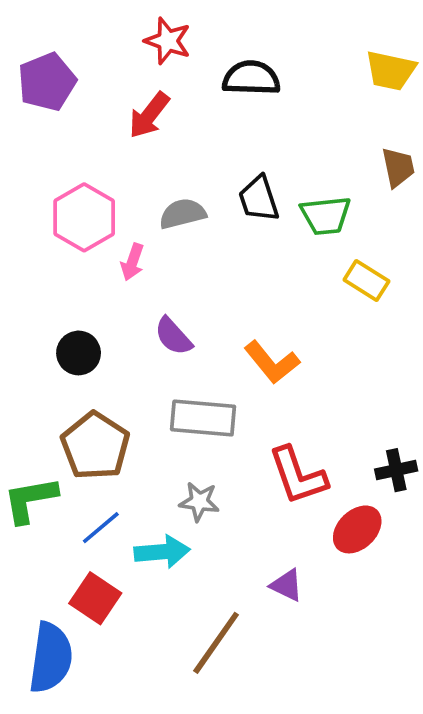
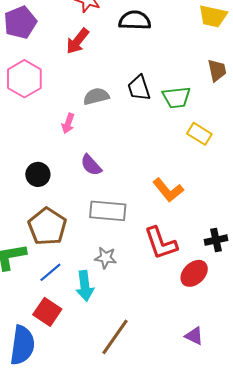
pink hexagon: (84, 217) -> (24, 79), moved
orange L-shape: (272, 362) -> (168, 190), moved
cyan arrow: (162, 552) -> (85, 286), turned 88
purple triangle: (287, 585) -> (194, 336), moved

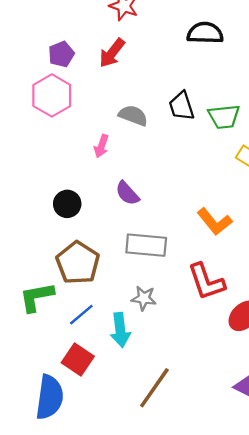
black semicircle: (135, 20) -> (205, 33), moved
purple pentagon: (20, 22) -> (61, 54), moved, size x0.7
gray semicircle: (96, 96) -> (133, 115), turned 35

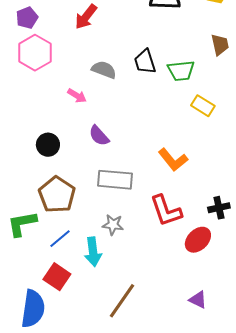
purple pentagon: (61, 54) -> (27, 18), moved
pink arrow: (101, 146) -> (77, 96), turned -78

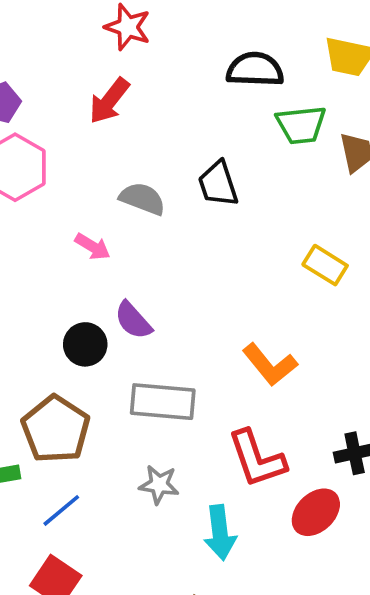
green trapezoid: (181, 71) -> (301, 125), moved
black circle: (48, 145) -> (85, 344), moved
cyan arrow: (93, 252) -> (220, 533), moved

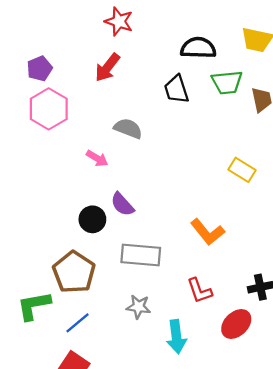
black trapezoid: (218, 184) -> (176, 89), moved
red L-shape: (257, 459) -> (199, 291), size x0.7

